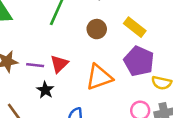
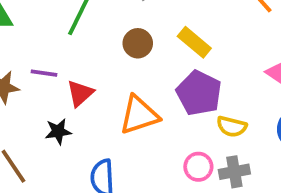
purple line: (35, 65) -> (44, 73), moved
black star: (45, 90) -> (58, 131), turned 30

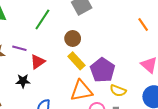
yellow rectangle: (194, 42) -> (76, 61), moved
orange triangle: (139, 115) -> (81, 91), moved

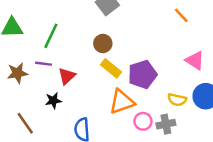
green line: (42, 19) -> (51, 36), moved
purple pentagon: (103, 70) -> (142, 74), turned 30
yellow semicircle: (118, 91) -> (177, 100), moved

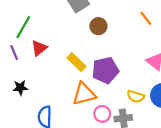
brown circle: (103, 43) -> (98, 26), moved
purple line: (43, 64) -> (14, 52), turned 56
red triangle: (67, 76) -> (39, 48), moved

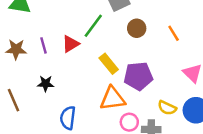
orange line: (146, 18) -> (174, 33), moved
green line: (23, 27) -> (93, 26), moved

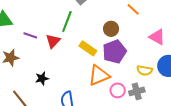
brown circle: (137, 28) -> (111, 29), moved
purple line: (44, 45) -> (30, 35), moved, turned -40

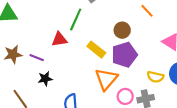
purple line: (30, 35) -> (37, 58), moved
red triangle: (53, 41) -> (59, 39), turned 35
orange triangle: (99, 75) -> (106, 79), turned -30

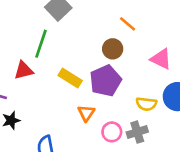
brown circle: (122, 30) -> (113, 49), moved
orange triangle: (106, 79) -> (86, 113), size x0.6

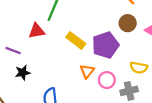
brown circle: (113, 49) -> (128, 23), moved
pink circle: (112, 132) -> (107, 80), moved

